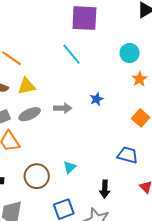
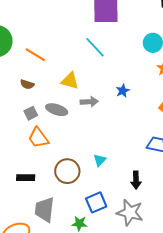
yellow triangle: (27, 86) -> (70, 81), moved, turned 30
gray ellipse: (30, 114) -> (57, 110), turned 45

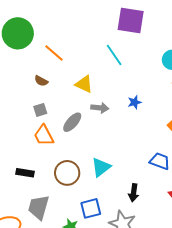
gray ellipse: (57, 110) -> (72, 122), moved, turned -75
cyan triangle: (100, 160) -> (101, 167), size x1.5

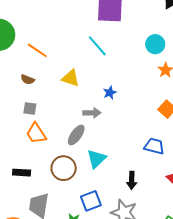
blue star: (135, 102) -> (110, 93), moved
gray arrow: (100, 108) -> (92, 113), moved
gray square: (40, 110) -> (30, 108), turned 32
gray ellipse: (72, 122) -> (76, 135), moved

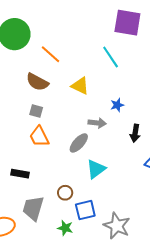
brown semicircle: (28, 80) -> (37, 82), size x1.6
brown circle: (64, 168) -> (65, 193), moved, size x0.6
black arrow: (132, 180) -> (135, 133), moved

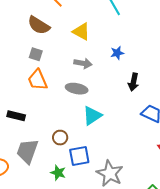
gray arrow: (97, 123) -> (83, 63), moved
gray ellipse: (79, 143) -> (77, 89), turned 55

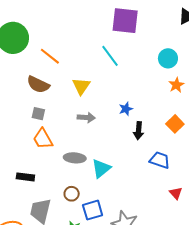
yellow triangle: (81, 32) -> (81, 86), turned 42
blue star: (117, 53) -> (126, 109), moved
gray ellipse: (77, 89) -> (75, 158), moved

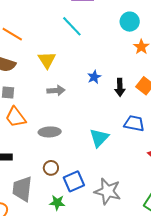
black arrow: (139, 131) -> (120, 87), moved
cyan triangle: (101, 169) -> (99, 138), moved

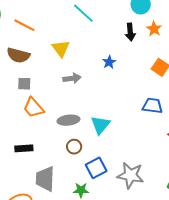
black arrow: (120, 87) -> (130, 32), moved
cyan triangle: (99, 138) -> (100, 125), moved
brown circle: (51, 168) -> (74, 147), moved

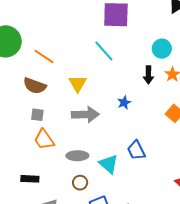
gray arrow: (72, 78) -> (85, 114), size x1.5
blue trapezoid: (152, 106) -> (136, 150), moved, turned -130
cyan triangle: (100, 125) -> (109, 164), turned -35

